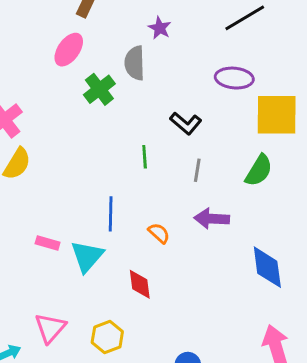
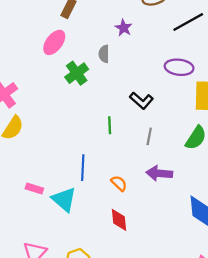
gray semicircle: (135, 63) -> (104, 54), size x0.7
cyan triangle: (87, 256) -> (64, 199), turned -32
red diamond: (140, 284) -> (119, 220), moved

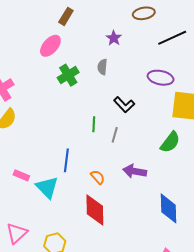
gray semicircle: (104, 54) -> (102, 67), moved
gray line: (149, 136) -> (115, 135), moved
red diamond: (119, 220) -> (95, 210), size x1.5

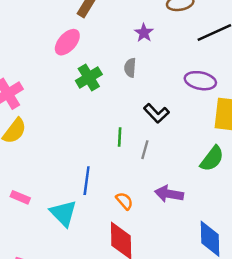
pink rectangle: (21, 175) -> (20, 197), moved

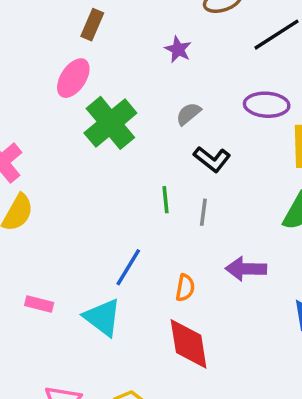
gray semicircle: (130, 68) -> (189, 114), moved, turned 54
green cross: (89, 77) -> (110, 123), size x1.4
blue line: (87, 181) -> (128, 267), turned 32
orange semicircle: (124, 201) -> (185, 288), turned 60

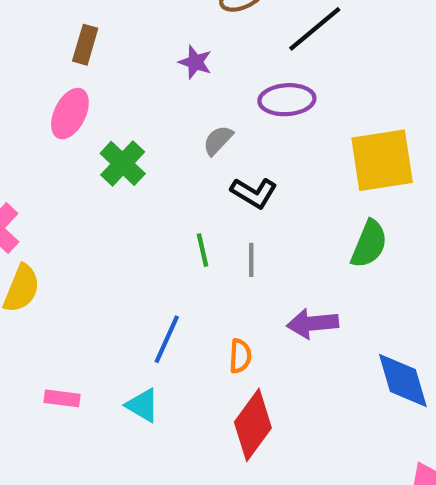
purple ellipse: (267, 105) -> (287, 100), moved
green cross: (110, 123) -> (123, 163), size x0.7
cyan triangle: (103, 317) -> (142, 405), size x0.7
red diamond: (189, 344) -> (253, 425), turned 52

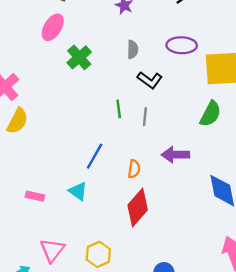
purple ellipse: (287, 100) -> (182, 45), moved
gray semicircle: (218, 140) -> (133, 49), turned 132
pink rectangle: (62, 398) -> (35, 196), moved

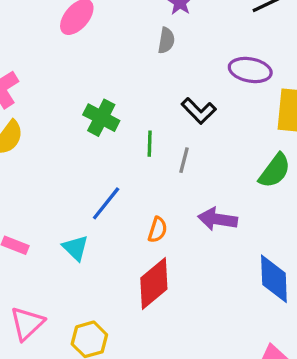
gray semicircle: (133, 49) -> (166, 40), moved
green cross: (79, 57) -> (101, 118), moved, turned -30

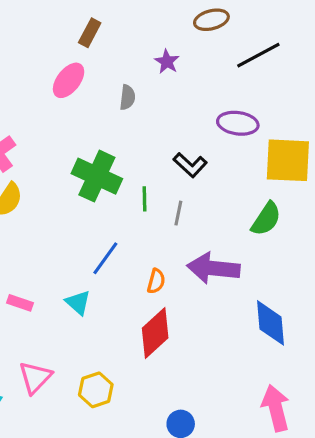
gray semicircle: (166, 40) -> (127, 97), moved
green cross: (101, 118) -> (97, 176), size x1.4
purple arrow: (218, 219) -> (213, 268), size x1.4

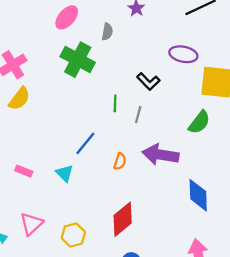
green cross: (97, 176) -> (78, 60), moved
red diamond: (155, 333) -> (123, 219), moved

